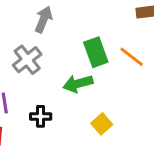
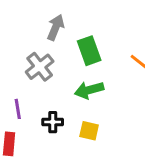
green rectangle: (96, 52) -> (89, 51), moved
yellow square: (102, 124) -> (89, 131), moved, turned -36

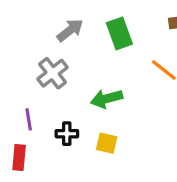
gray arrow: (56, 27) -> (70, 30), turned 30
green rectangle: (89, 51) -> (119, 33), moved

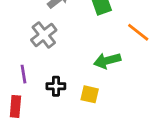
green arrow: (107, 99) -> (107, 61), moved

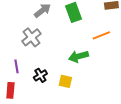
orange line: (138, 32) -> (101, 35), turned -60
black cross: (56, 86) -> (40, 75), turned -32

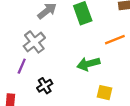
purple line: (16, 66) -> (22, 66), moved, turned 32
yellow square: (65, 81) -> (105, 93), moved

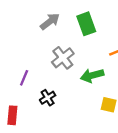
gray cross: (34, 42) -> (63, 58), moved

